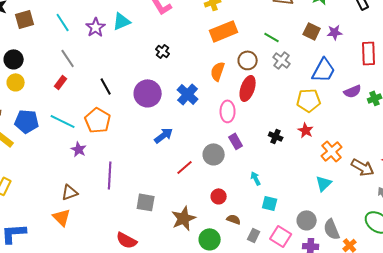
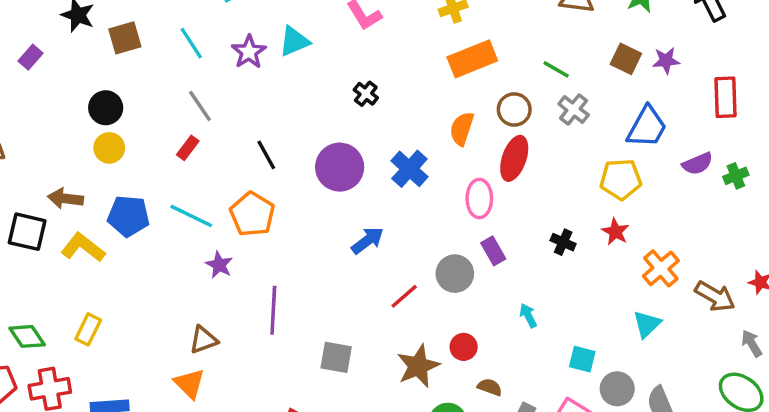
cyan square: (270, 203) -> (582, 359), moved
brown star: (184, 218) -> (418, 366), moved

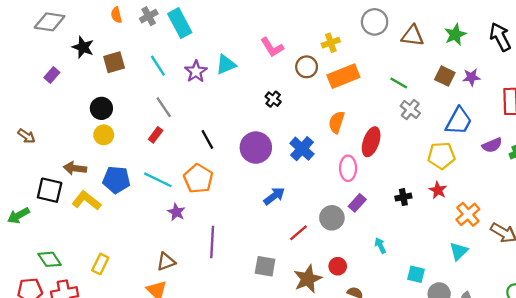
brown circle: (514, 109) -> (307, 67), moved
black cross: (563, 242) -> (403, 197), turned -35
purple rectangle: (493, 251) -> (357, 203), turned 72
yellow rectangle: (88, 329) -> (100, 264), moved
gray square: (336, 357) -> (265, 266), moved

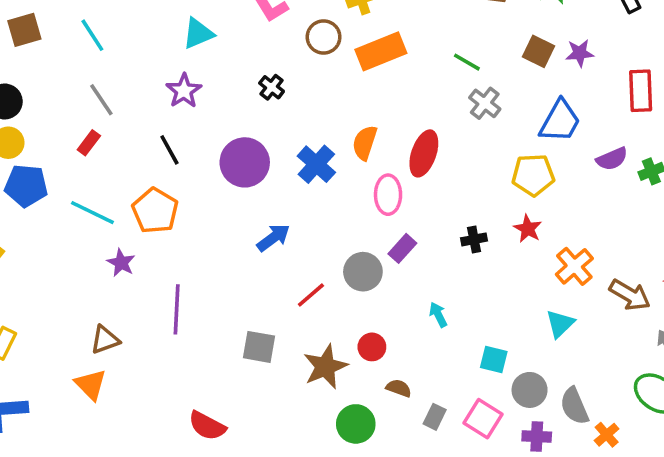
purple star: (196, 71) -> (184, 91), moved
orange semicircle: (337, 122) -> (365, 143), moved
blue pentagon: (116, 180) -> (26, 186), moved

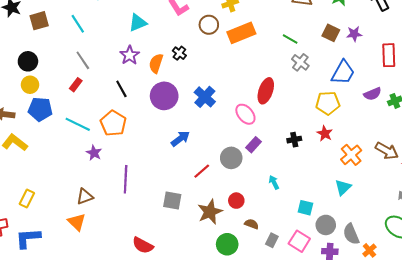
orange semicircle: (365, 143) -> (156, 63), moved
pink ellipse: (388, 195) -> (245, 114), turned -40
brown arrow: (630, 295) -> (387, 151), moved

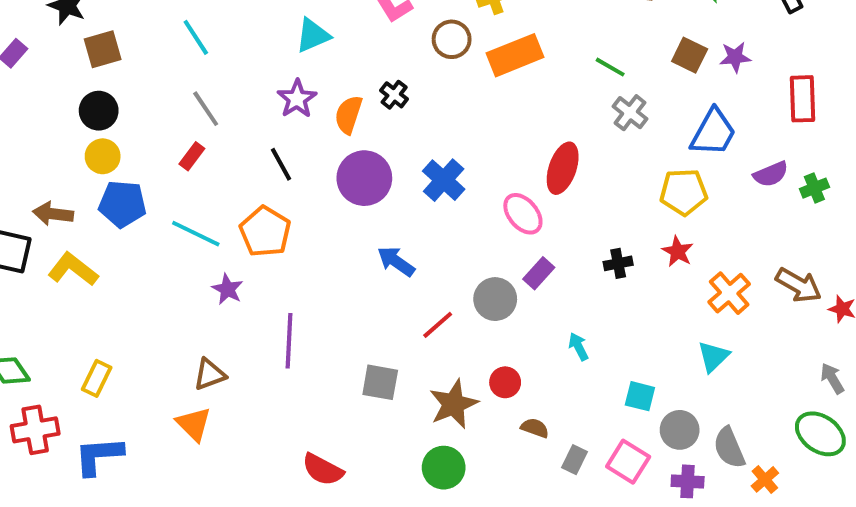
brown square: (39, 21) -> (103, 49), moved
blue arrow: (180, 139) -> (396, 261), turned -108
green circle: (227, 244) -> (444, 468), moved

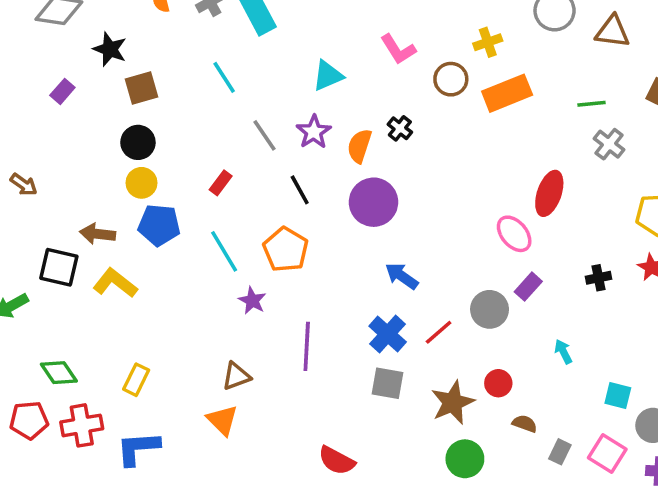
green line: (610, 67) -> (591, 104), turned -36
gray line: (206, 109) -> (265, 135), moved
blue cross: (444, 180) -> (388, 334), moved
cyan line: (196, 234) -> (224, 251), turned 33
green circle: (444, 468) -> (465, 459), moved

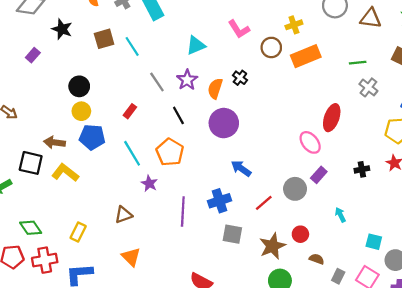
brown square: (141, 88) -> (104, 39), moved
blue cross: (388, 334) -> (219, 201), moved, turned 30
brown triangle: (236, 376) -> (123, 215), moved

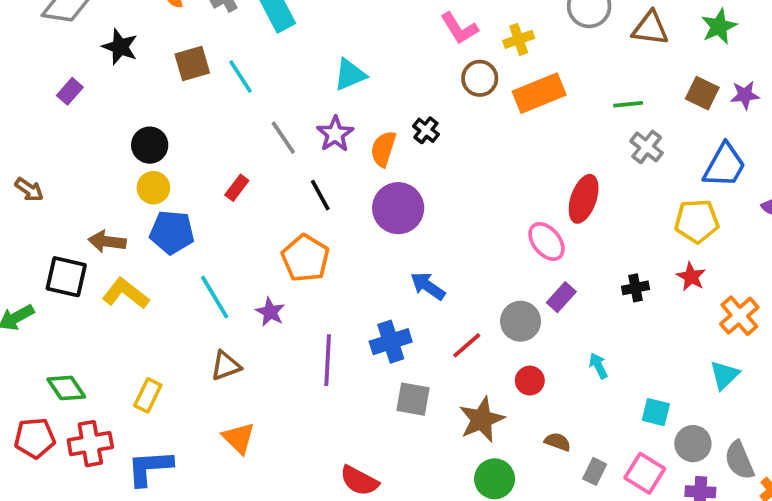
pink L-shape: (239, 29) -> (459, 28), moved
cyan line: (132, 153) -> (215, 297), moved
red circle: (300, 234) -> (530, 381), moved

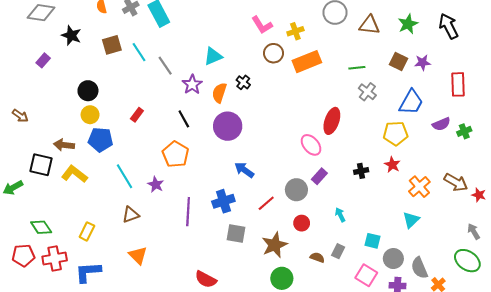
cyan triangle: (350, 75) -> (213, 56), moved
gray line: (283, 138) -> (165, 66), moved
gray rectangle: (595, 471) -> (338, 251), moved

